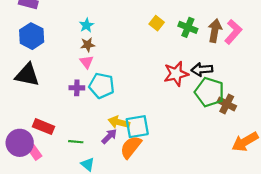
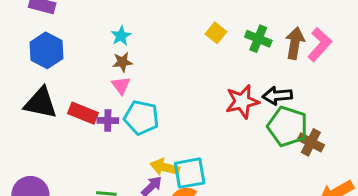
red rectangle: (43, 127) -> (83, 113), moved

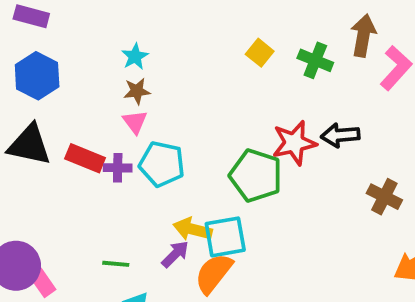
brown arrow: (295, 43) -> (363, 35), moved
green pentagon: (288, 126) -> (256, 176), moved

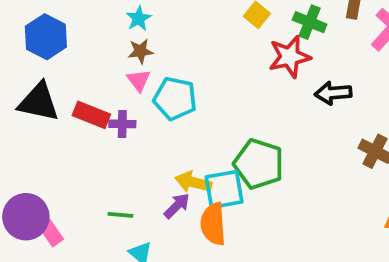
red star: (294, 143) -> (290, 57), moved
cyan pentagon: (162, 164) -> (175, 98), moved
green pentagon: (256, 176) -> (259, 164), moved
orange semicircle: (214, 273) -> (213, 224), turned -42

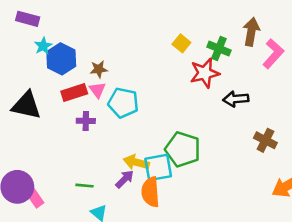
cyan star: (139, 18) -> (43, 46), moved
blue hexagon: (46, 37) -> (61, 59), moved
red rectangle: (91, 115) -> (74, 92), moved, turned -40

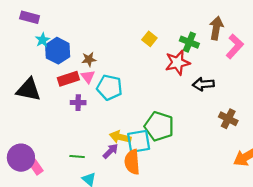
yellow square: (181, 43) -> (149, 39), moved

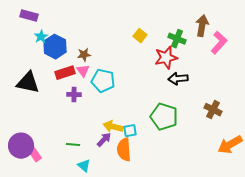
black arrow: (203, 84) -> (178, 79), moved
green pentagon: (159, 126) -> (164, 117), moved
cyan square: (139, 141) -> (130, 131), size x0.6

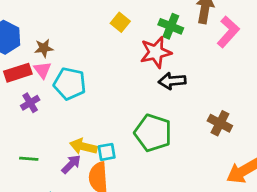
purple cross: (74, 95) -> (30, 103), turned -32
green line: (73, 145) -> (29, 159), moved

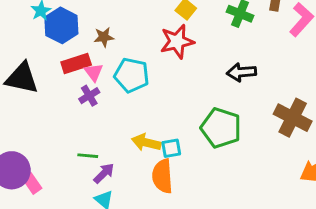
red star: (156, 52) -> (177, 41), moved
pink triangle: (42, 70) -> (94, 72), moved
brown cross: (220, 123) -> (293, 118), size x1.4
purple arrow: (71, 164) -> (104, 173), moved

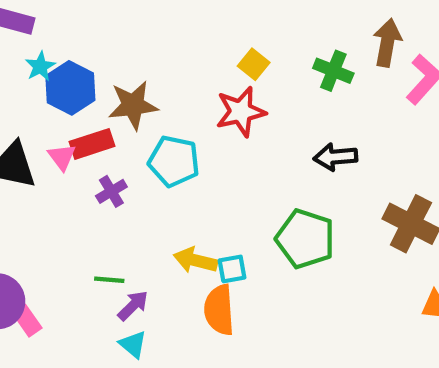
brown star: (104, 37) -> (133, 105), size x1.6
pink triangle: (94, 72) -> (62, 157), moved

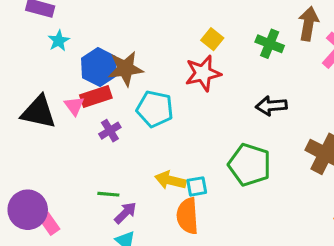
blue hexagon: (70, 88) -> (99, 67), moved

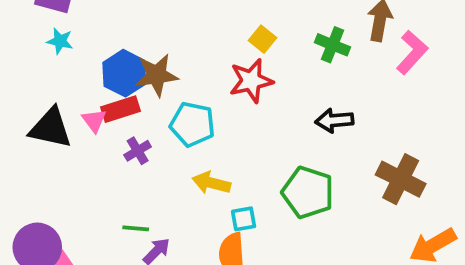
cyan star: (59, 41) -> (60, 41), moved, turned -30
yellow arrow: (170, 180) -> (211, 183), moved

